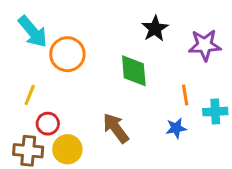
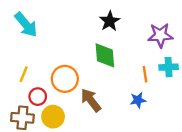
black star: (155, 29) -> (110, 21), moved
orange circle: (67, 54) -> (65, 79), moved
cyan cross: (215, 112) -> (169, 67), moved

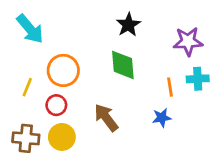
orange circle: (65, 79) -> (63, 70), moved
red circle: (38, 97) -> (56, 105), moved

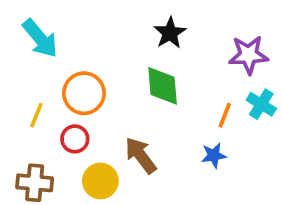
cyan cross: (198, 79) -> (261, 104), turned 35
orange line: (170, 87) -> (225, 115), turned 30
yellow circle: (62, 137) -> (100, 181), moved

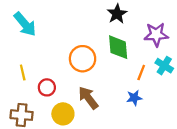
black star: (170, 33) -> (117, 14), moved
green diamond: (163, 86) -> (118, 47), moved
orange circle: (84, 93) -> (83, 59), moved
yellow line: (36, 115) -> (23, 72), turned -35

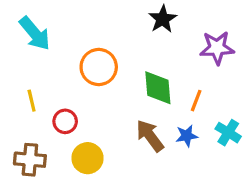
green diamond: (118, 47) -> (158, 88), moved
orange circle: (83, 59) -> (99, 67), moved
cyan cross: (164, 66) -> (228, 133), moved
brown arrow: (88, 98) -> (150, 136), moved

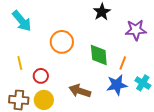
brown arrow: (150, 136) -> (80, 91), moved, turned -35
blue star: (187, 136) -> (117, 85), size x1.5
yellow circle: (88, 158) -> (44, 100), moved

